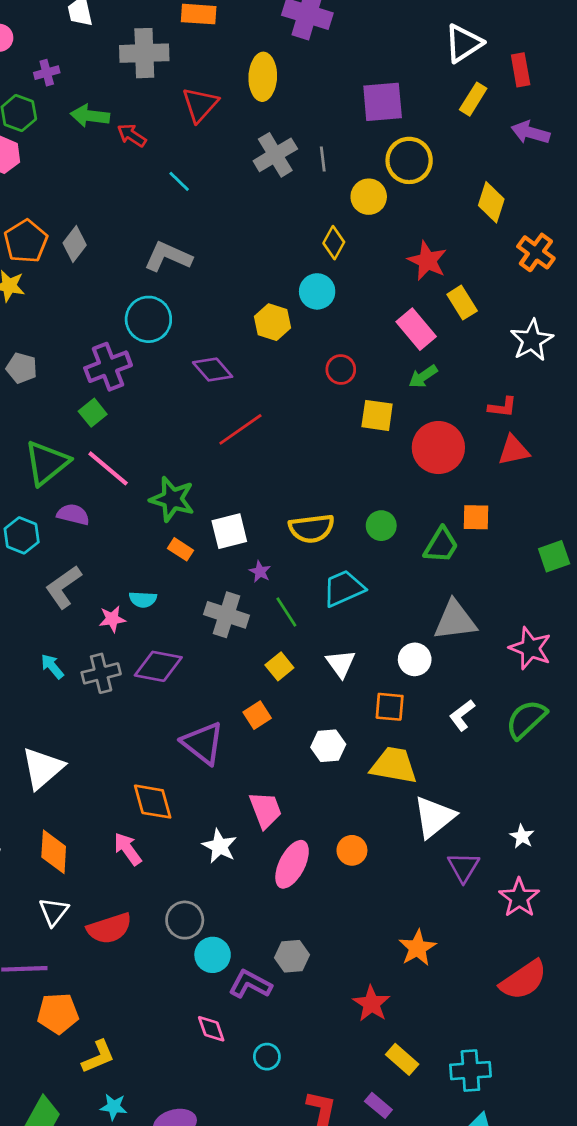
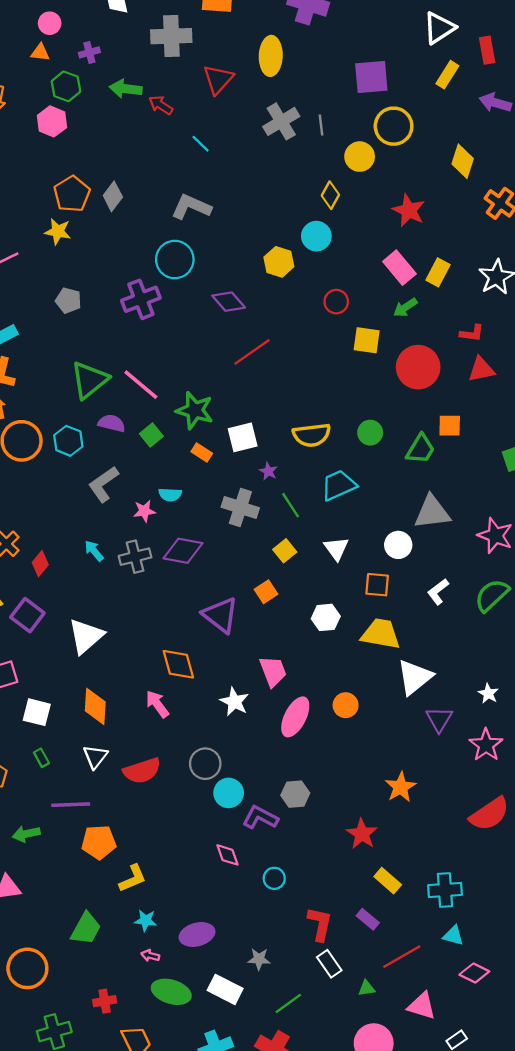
yellow rectangle: (462, 303) -> (438, 272), moved, turned 60
green square: (93, 413) -> (151, 435), moved

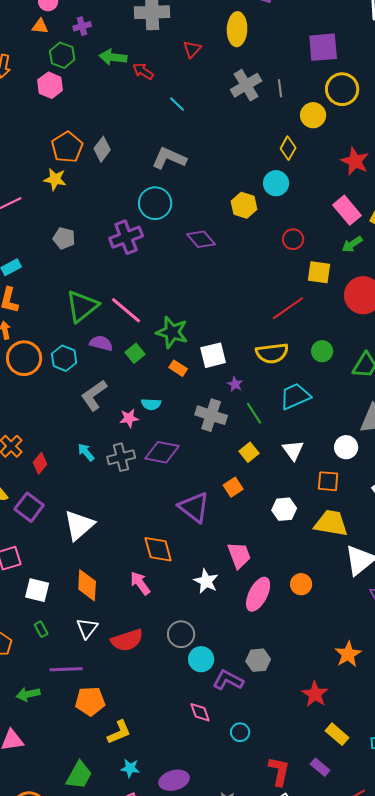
red triangle: (218, 79) -> (192, 49), size x0.7
red line: (252, 352) -> (288, 308), moved

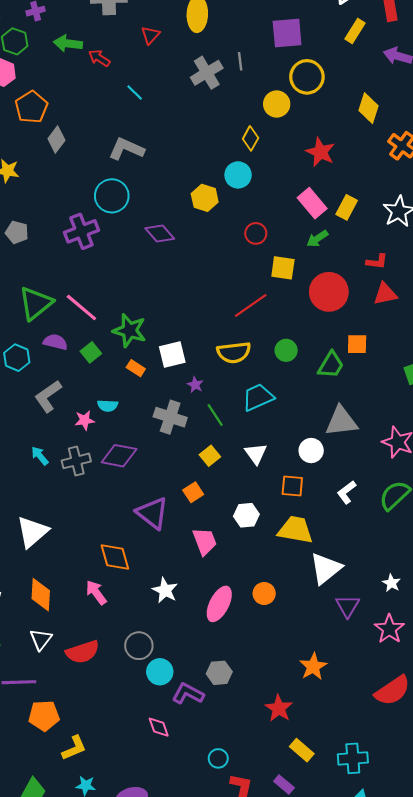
gray line: (280, 88) -> (240, 61), moved
orange pentagon: (67, 147) -> (31, 107), moved
pink trapezoid: (239, 555) -> (205, 541), moved
cyan circle: (240, 732) -> (218, 758), moved

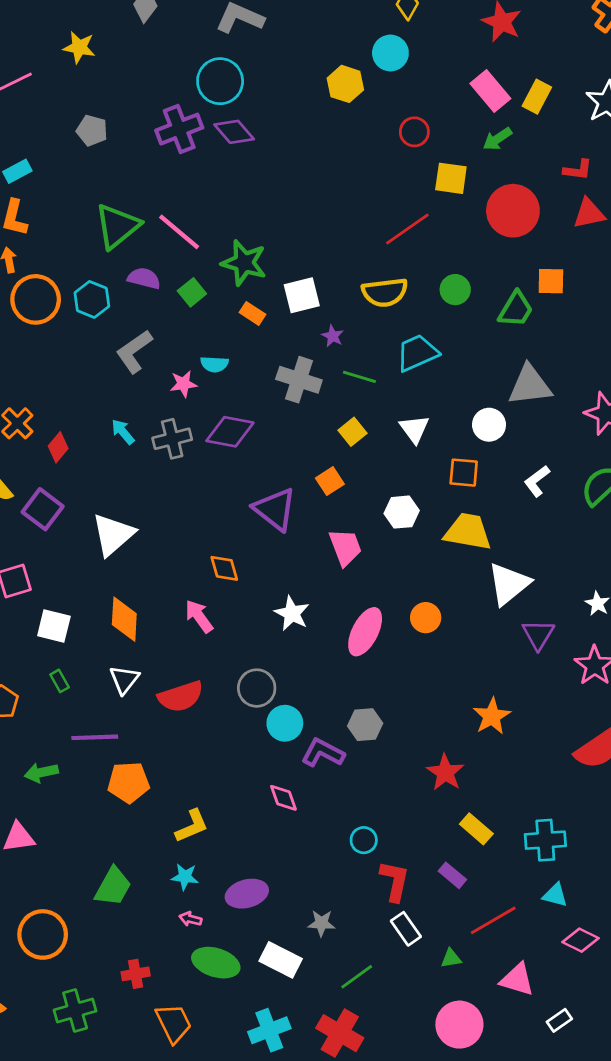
purple diamond: (160, 233) -> (234, 132), moved
green line: (215, 415) -> (359, 377), turned -40
orange diamond: (115, 557) -> (224, 568), size x0.7
yellow L-shape: (74, 748) -> (192, 826), moved

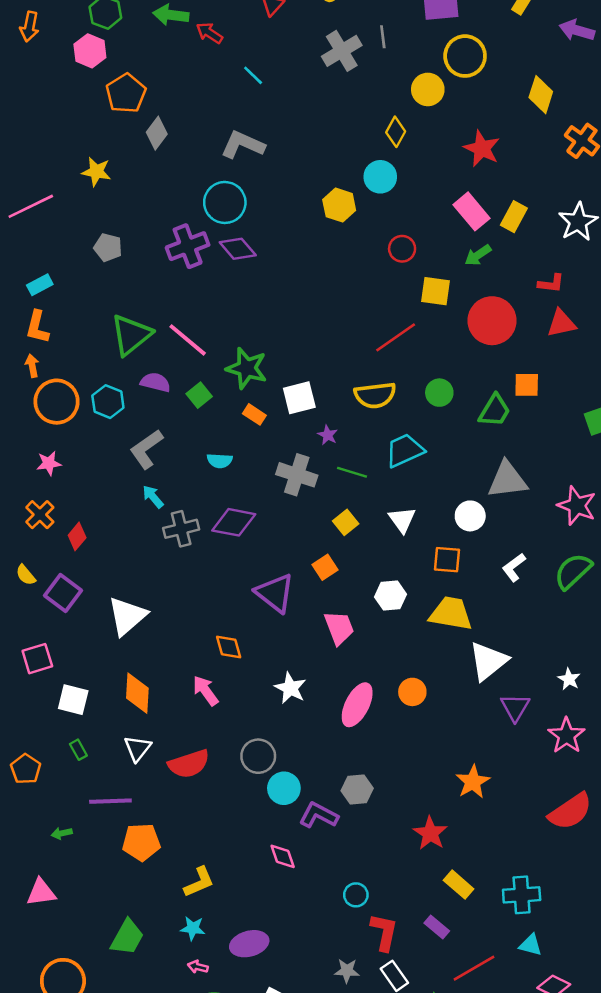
pink star: (183, 384) -> (49, 463), moved
cyan arrow: (123, 432) -> (153, 497), moved
green arrow: (41, 773) -> (62, 833), size x0.7
gray star: (321, 923) -> (347, 971), moved

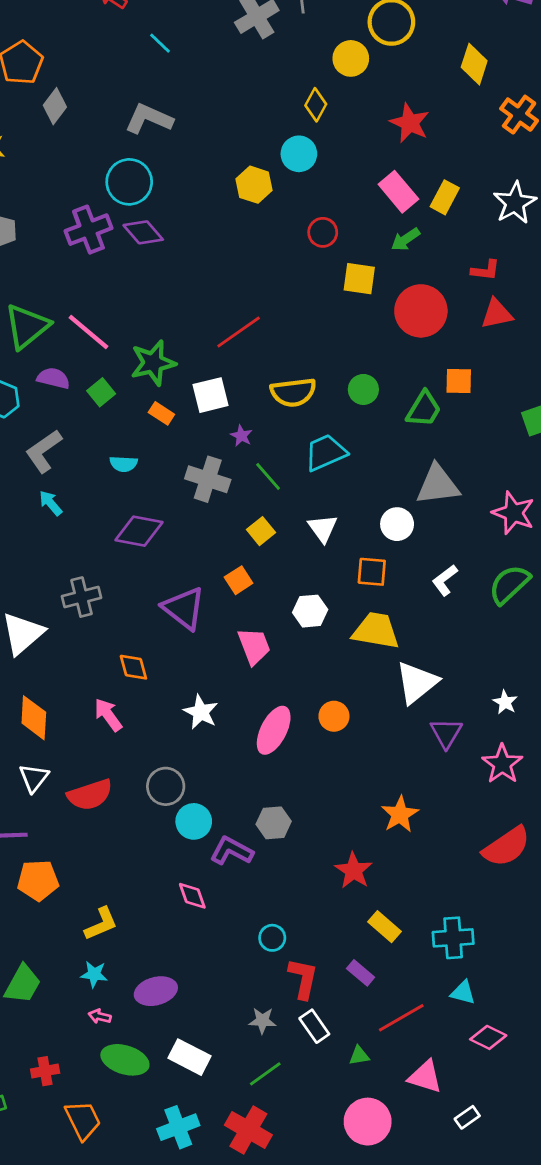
red line: (396, 337) -> (239, 332), moved
green star: (247, 368) -> (153, 363), turned -30
green line: (352, 472) -> (268, 476), turned 32
gray cross: (181, 529) -> (81, 597), moved

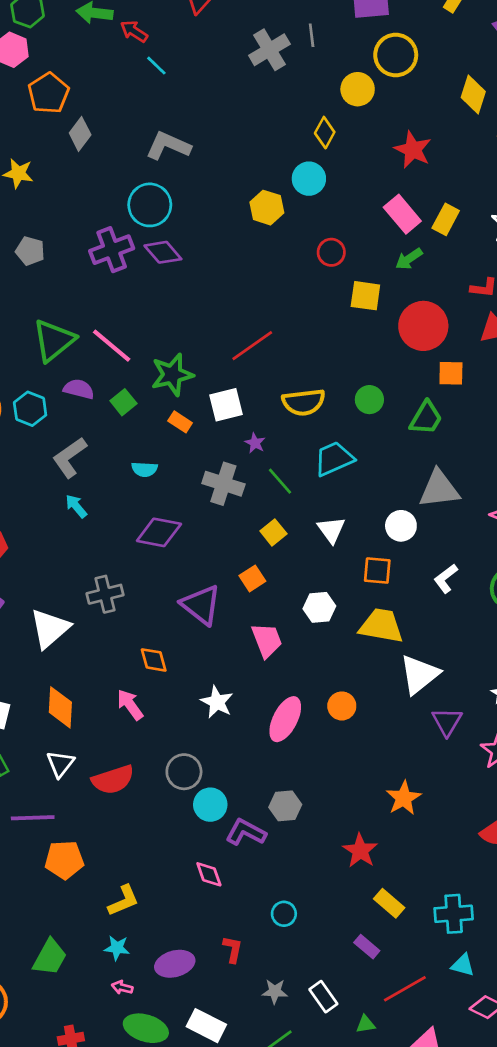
cyan line: (160, 43) -> (156, 66), moved
orange square: (459, 381) -> (451, 373), moved
red L-shape: (303, 978) -> (233, 949), moved, size x0.7

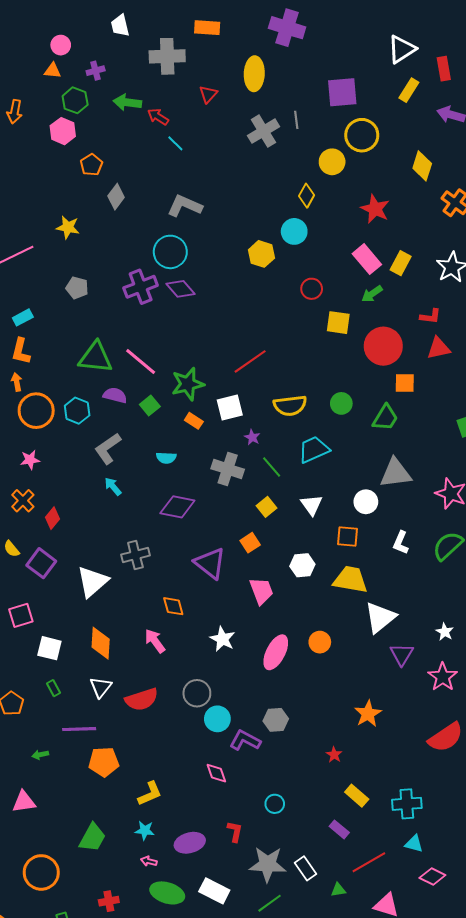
orange pentagon: (49, 93) -> (91, 165), size x0.7
green triangle: (54, 340) -> (96, 357), turned 45
white L-shape: (446, 578) -> (401, 543), turned -30
red star: (360, 851) -> (334, 755), size x0.6
gray star: (275, 991) -> (268, 864), size x1.8

